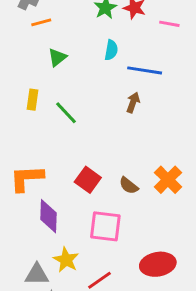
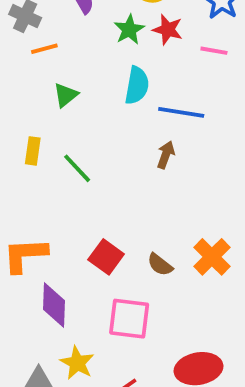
cyan semicircle: (111, 50) -> (137, 85), size x1.4

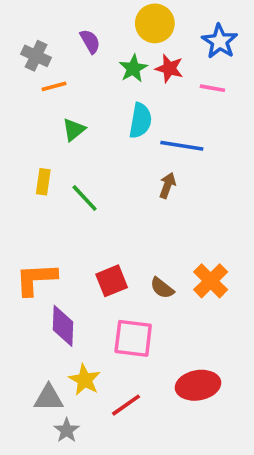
red square: (106, 257) -> (112, 281), turned 32

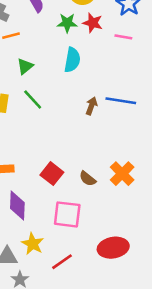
green star: (133, 68) -> (67, 23), turned 30
blue line: (182, 146) -> (121, 101), moved
green line: (85, 198) -> (33, 99), moved
red square: (112, 281) -> (52, 174), turned -30

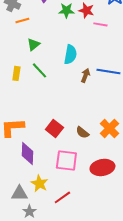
pink line: (123, 37) -> (100, 24), moved
cyan semicircle: (72, 60) -> (70, 54), moved
red ellipse: (113, 248) -> (102, 167), moved

